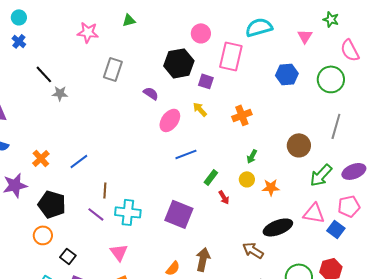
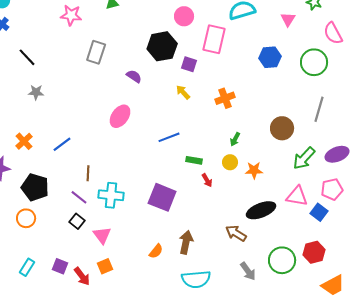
gray star: (60, 93) -> (36, 92), moved
pink ellipse: (170, 120) -> (120, 116), moved
green rectangle: (211, 177) -> (194, 160), turned 63
black square: (68, 256) -> (77, 221), moved

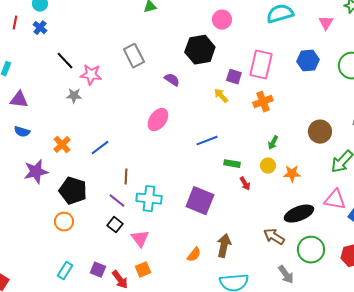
pink star: (71, 15) -> (91, 75), moved
pink rectangle: (214, 39) -> (261, 65), moved
gray rectangle: (96, 52) -> (134, 56), turned -45
purple square: (189, 64) -> (234, 77), moved
green circle: (282, 260) -> (311, 250), moved

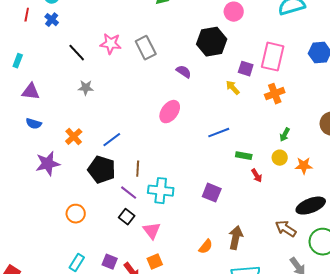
pink star: (91, 75) -> (111, 44), moved
black pentagon: (73, 191) -> (102, 170), moved
purple square: (200, 201) -> (212, 193), size x0.7

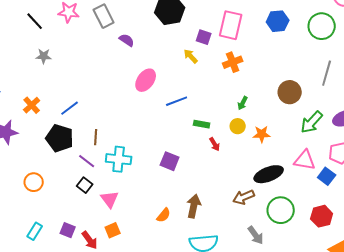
purple semicircle: (184, 72) -> (127, 40), moved
pink ellipse: (170, 112) -> (146, 80), moved
brown arrow: (286, 229) -> (244, 197), turned -55

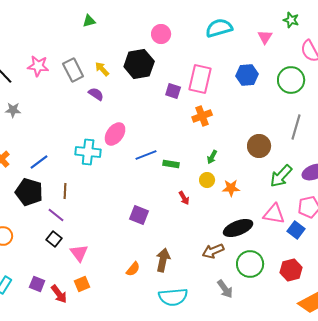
yellow arrow: (191, 56) -> (102, 69), moved
green rectangle: (202, 124) -> (171, 164), moved
cyan cross: (119, 159) -> (88, 152), moved

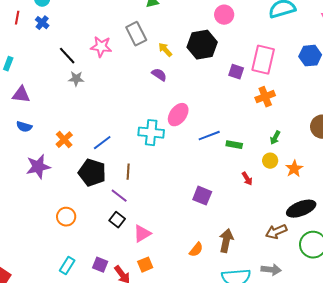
gray rectangle: (73, 70) -> (136, 34), moved
gray star: (13, 110) -> (76, 79), moved
orange star: (231, 188) -> (294, 169), turned -30
pink triangle: (79, 253) -> (142, 234), turned 36
gray arrow: (225, 289) -> (271, 270), moved, turned -48

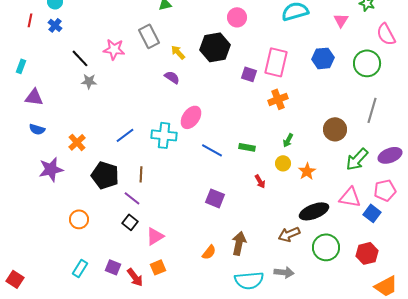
blue line: (209, 136) -> (212, 150), moved, turned 50
blue line: (102, 143) -> (125, 135), moved

